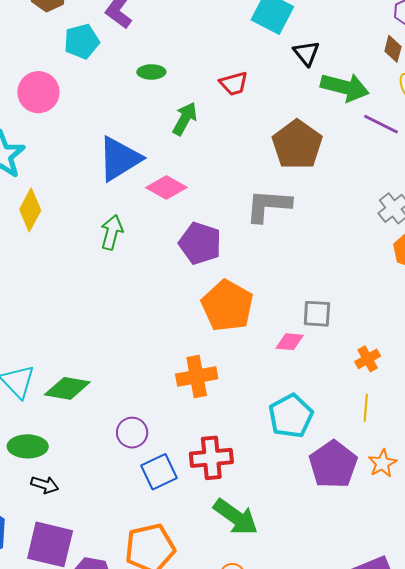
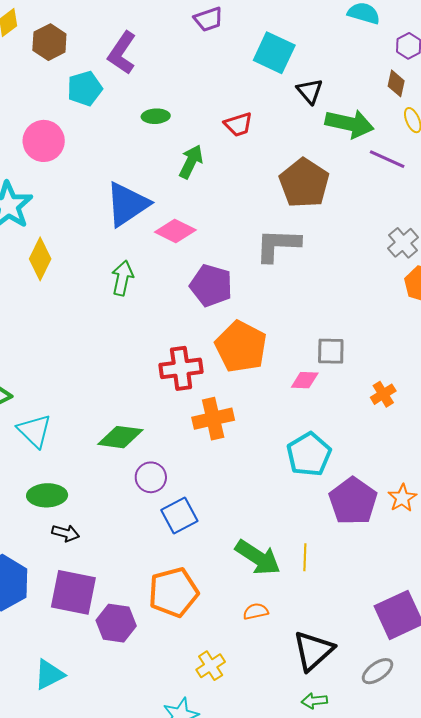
green diamond: (67, 388) -> (120, 437), moved
yellow line: (366, 408) -> (305, 557), moved
red cross: (211, 458) -> (181, 368), moved

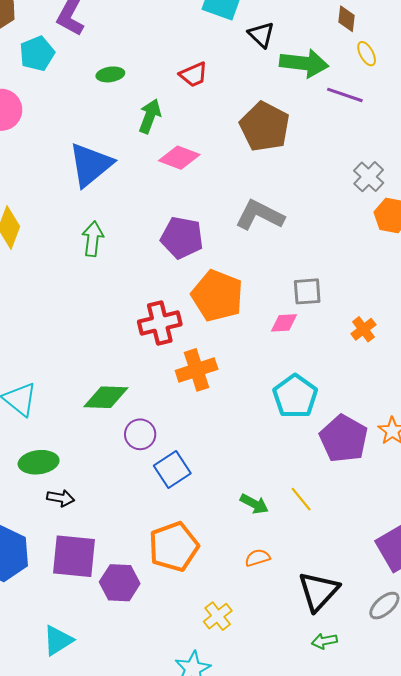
pink diamond: (175, 231) -> (179, 158), moved
gray L-shape: (278, 245) -> (260, 215), moved, turned 30
green arrow: (258, 557) -> (254, 504), size x0.6
yellow line: (305, 557) -> (301, 499), turned -36

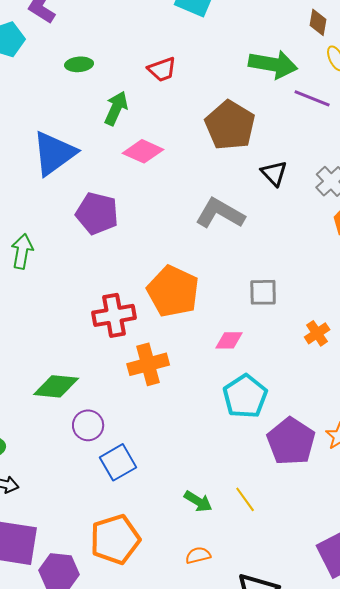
black triangle: (261, 35) -> (274, 173), moved
purple pentagon: (182, 238) -> (97, 213), moved
green arrow: (93, 239) -> (22, 251), moved
pink diamond: (284, 323) -> (229, 340), moved

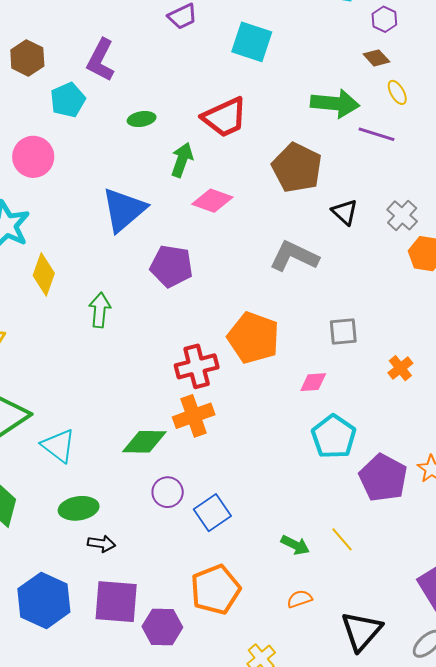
brown diamond: (318, 22) -> (376, 58), turned -48
red trapezoid: (162, 69) -> (225, 117), size x1.6
orange cross: (148, 364) -> (194, 416), moved
purple circle: (88, 425) -> (168, 492), moved

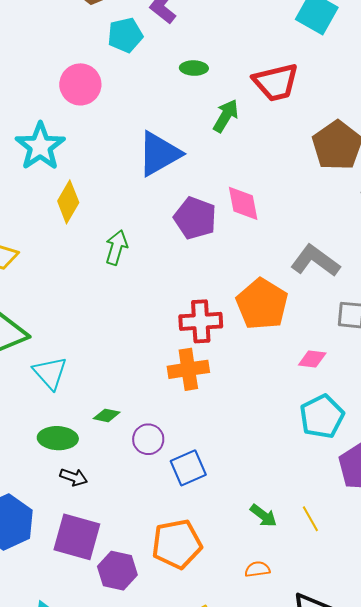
pink diamond: (212, 201) -> (243, 203), moved, turned 48
gray L-shape: (294, 256) -> (315, 261), moved
green diamond: (144, 442) -> (107, 415), moved, size x0.6

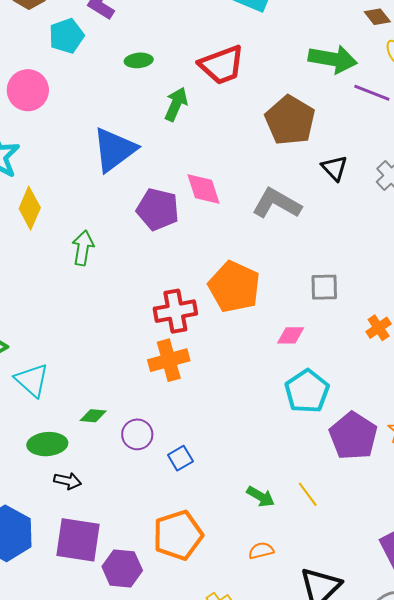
gray L-shape: (315, 261) -> (277, 203), moved
blue square: (188, 468) -> (180, 458), size x0.7

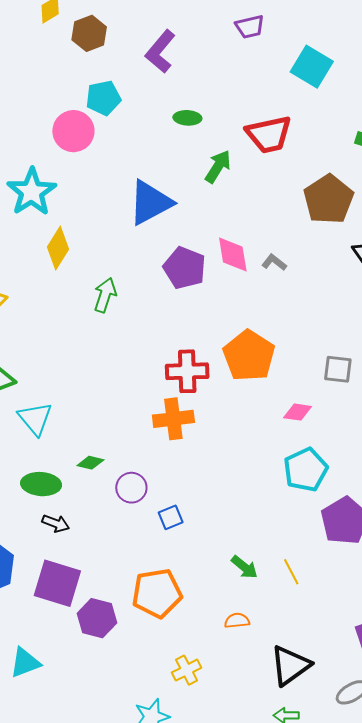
cyan pentagon: (66, 36) -> (103, 98), moved
gray L-shape: (277, 203) -> (274, 262), moved, size x0.5

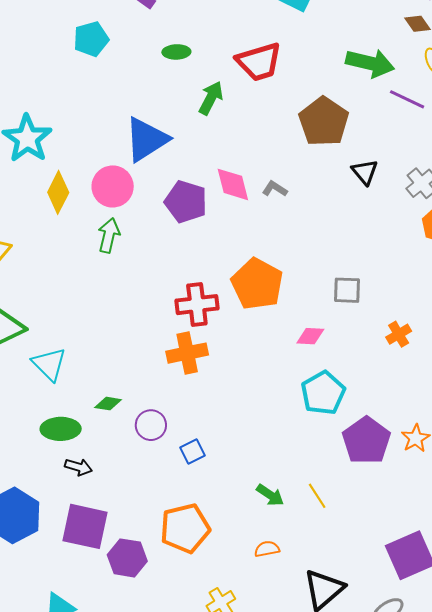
pink circle: (73, 131) -> (113, 186), moved

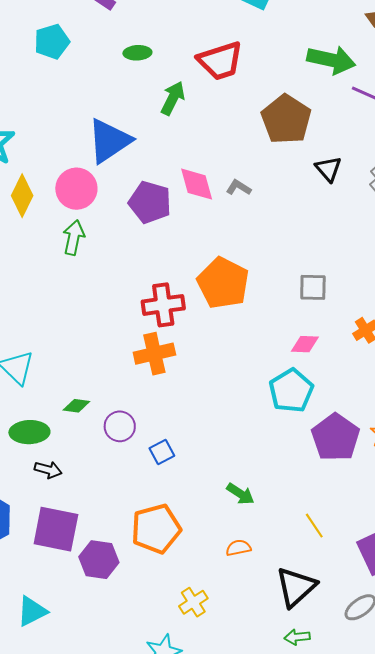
pink diamond: (310, 336) -> (305, 344), moved
yellow line: (317, 496) -> (314, 526), moved

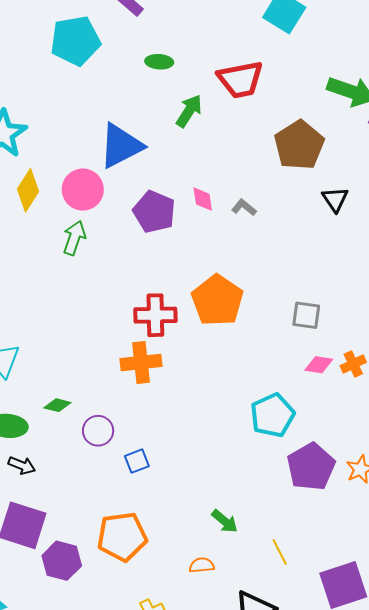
cyan pentagon: (52, 42) -> (75, 41), size x1.4
pink diamond: (197, 184) -> (203, 199), size x0.7
pink diamond: (305, 344) -> (319, 365), moved
green arrow: (240, 494) -> (225, 521), moved

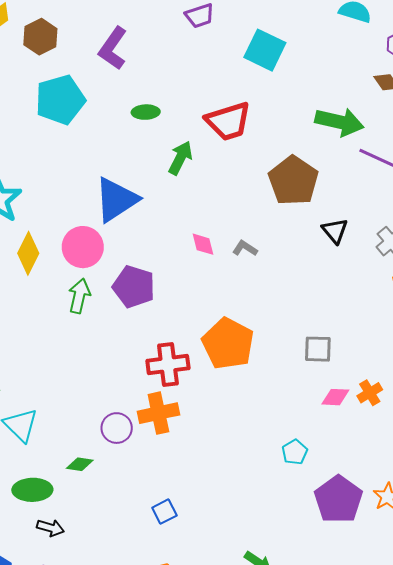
purple pentagon: (154, 212) -> (134, 287), moved
cyan pentagon: (272, 415) -> (295, 452), size x0.6
purple circle: (98, 431) -> (117, 428), moved

